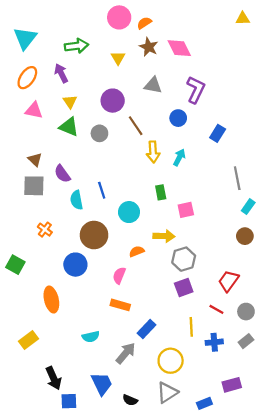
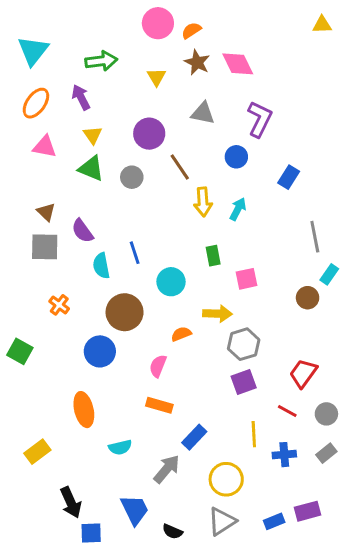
brown circle: (245, 236) -> (308, 298), moved
orange ellipse: (51, 300) -> (84, 410), moved
blue rectangle: (204, 403) -> (274, 521), moved

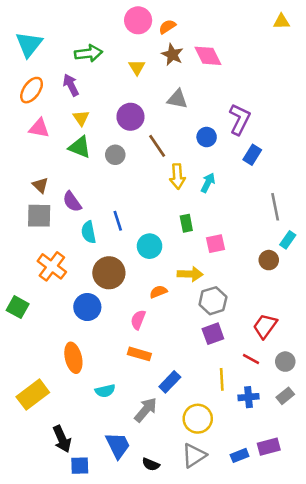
purple L-shape: (260, 119) -> (240, 119), moved
orange cross: (59, 305) -> (52, 266), size x1.6
yellow rectangle: (37, 452) -> (33, 395), size x1.4

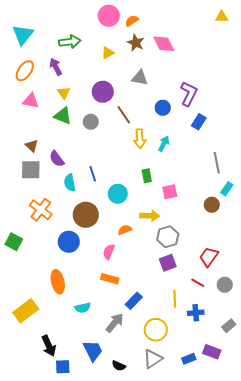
yellow triangle: (137, 67) -> (108, 53), turned 32
gray rectangle: (285, 396) -> (229, 326), moved
purple rectangle: (269, 447) -> (212, 352), turned 36

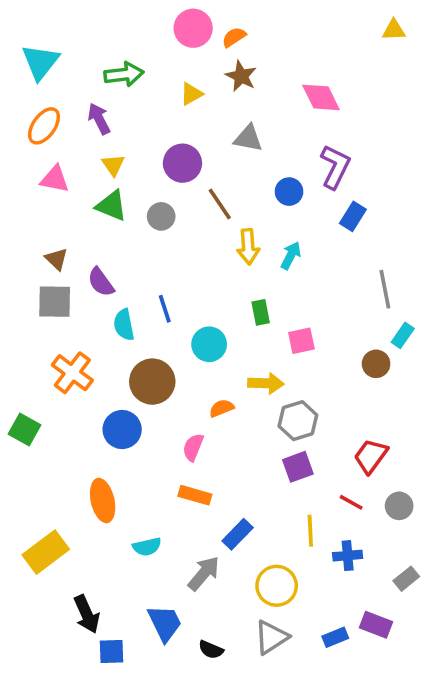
pink diamond: (164, 44) -> (321, 97), moved

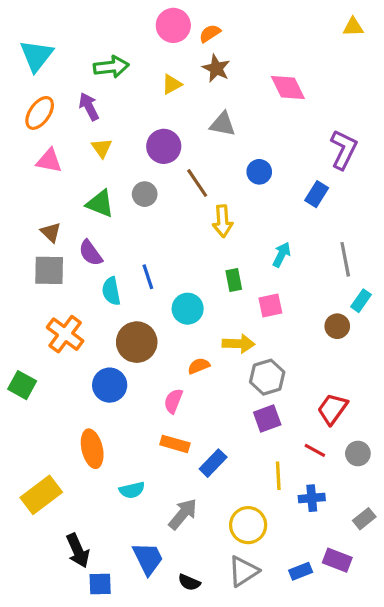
purple L-shape: (335, 167) -> (344, 150), moved
green triangle: (111, 206) -> (100, 204), moved
cyan arrow: (291, 255) -> (282, 255), moved
blue rectangle: (238, 534) -> (213, 463), moved

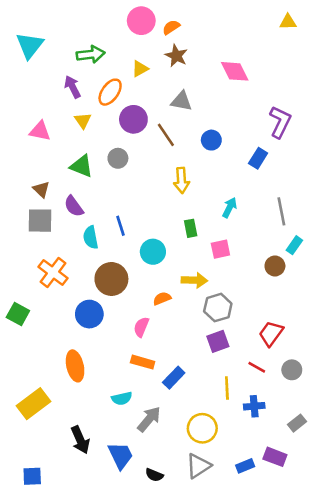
orange ellipse: (40, 113) -> (110, 92), moved
brown line: (197, 183) -> (166, 135), moved
cyan semicircle: (132, 490) -> (122, 398), moved
black arrow: (78, 551) -> (80, 440), moved
blue square: (100, 584) -> (32, 476), moved

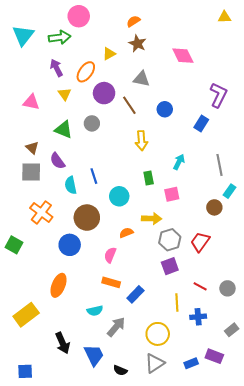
pink circle: (141, 21) -> (79, 16), moved
green arrow: (91, 54) -> (60, 37), moved
red trapezoid: (271, 333) -> (200, 242), moved
orange ellipse: (75, 366) -> (59, 285), turned 35

